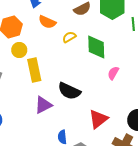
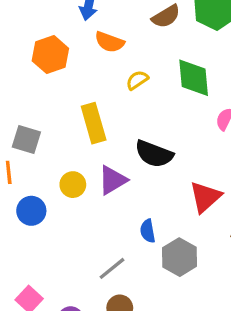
yellow semicircle: (69, 37) -> (137, 80), moved
yellow circle: (19, 50) -> (73, 185), moved

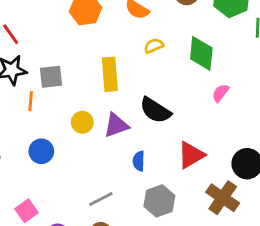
gray square: (26, 139) -> (51, 77), turned -35
blue circle: (31, 211) -> (41, 151), moved
blue semicircle: (148, 231) -> (139, 161), moved

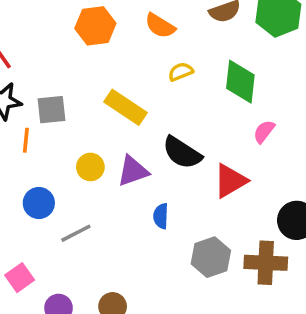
yellow rectangle: (110, 74) -> (126, 107), turned -52
red triangle: (191, 155) -> (230, 181), moved
brown cross: (223, 198) -> (266, 263), turned -32
gray line: (101, 199) -> (76, 233), moved
gray hexagon: (159, 201) -> (211, 257), moved

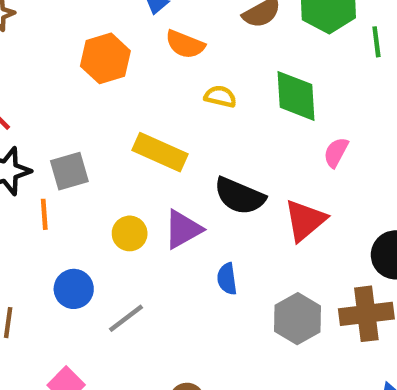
yellow semicircle: (181, 72) -> (220, 97), turned 45

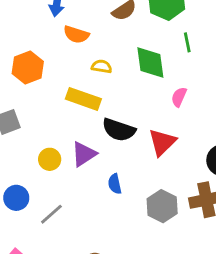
green line: (376, 42) -> (187, 42), moved
orange hexagon: (105, 58) -> (28, 68), moved
yellow rectangle: (160, 152) -> (83, 99), moved

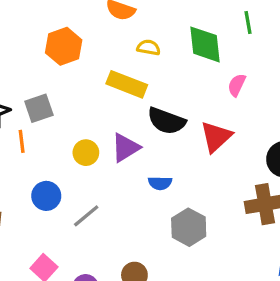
blue semicircle: (115, 184) -> (160, 183), turned -78
gray hexagon: (162, 206) -> (189, 227), moved

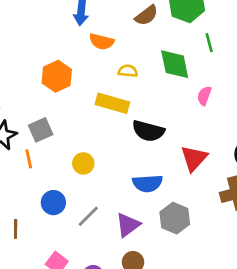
red triangle: (216, 137) -> (194, 158), moved
purple triangle: (125, 148) -> (128, 225), moved
blue semicircle: (160, 183) -> (148, 183), size x1.5

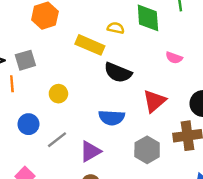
yellow semicircle: (128, 71) -> (116, 28), moved
pink semicircle: (204, 96) -> (174, 58), moved, turned -98
gray hexagon: (175, 218) -> (147, 150), moved

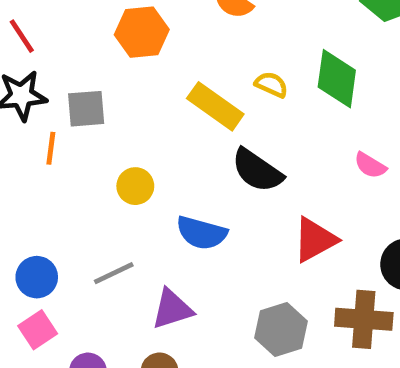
blue semicircle: (112, 118) -> (202, 233), moved
blue circle: (28, 124) -> (37, 277), moved

